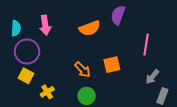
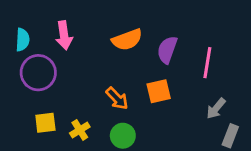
purple semicircle: (118, 15) -> (167, 50), moved
yellow square: (26, 76) -> (45, 123), moved, turned -35
yellow cross: (47, 92) -> (80, 130), moved

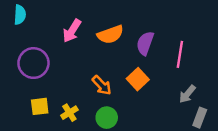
pink arrow: (64, 35) -> (72, 31), moved, turned 40
cyan semicircle: (23, 40) -> (20, 15), moved
orange square: (159, 91) -> (138, 79), turned -30

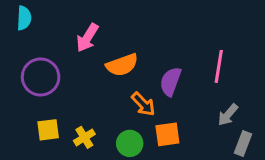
orange semicircle: (110, 34) -> (122, 65), moved
purple semicircle: (145, 43) -> (170, 82), moved
orange square: (138, 79) -> (167, 134), moved, turned 35
orange arrow: (102, 85) -> (143, 104), moved

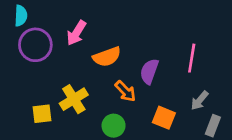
purple circle: (41, 77) -> (35, 45), moved
orange square: (167, 134) -> (164, 118), moved, turned 30
yellow cross: (84, 137) -> (74, 99), moved, size x1.5

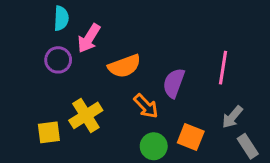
cyan semicircle: (21, 16) -> (61, 18), moved
purple circle: (35, 45) -> (58, 60), moved, size x0.7
green circle: (114, 126) -> (154, 146), moved
gray rectangle: (213, 126) -> (248, 146), turned -54

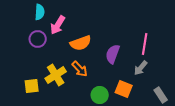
orange arrow: (146, 106) -> (80, 69), moved
gray arrow: (232, 117) -> (141, 68), moved

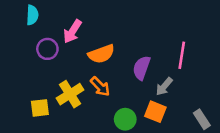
cyan semicircle: (40, 12) -> (32, 15), moved
gray arrow: (141, 68) -> (164, 87), moved

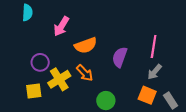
purple circle: (47, 49) -> (40, 62), moved
gray arrow: (164, 87) -> (155, 72), moved
orange square: (155, 112) -> (147, 95), moved

